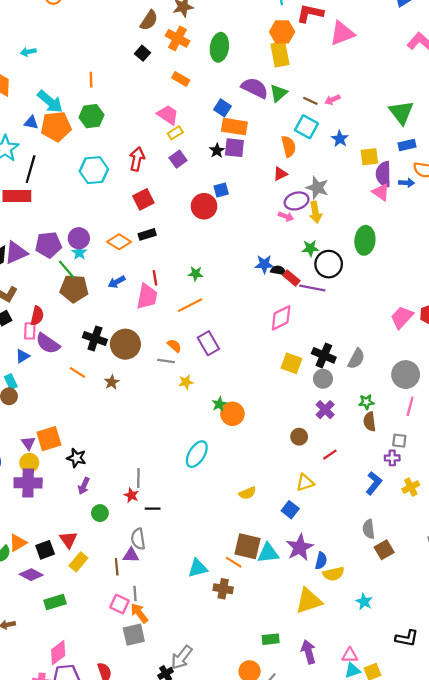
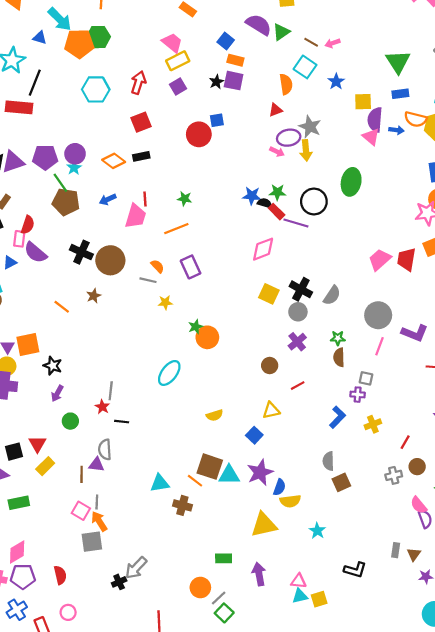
orange pentagon: (56, 127) -> (79, 44), moved
orange rectangle: (234, 127) -> (235, 60), size x0.7
yellow rectangle: (175, 133) -> (178, 61), size x1.5
green star: (310, 248) -> (277, 192), moved
orange line: (77, 372) -> (62, 307), moved

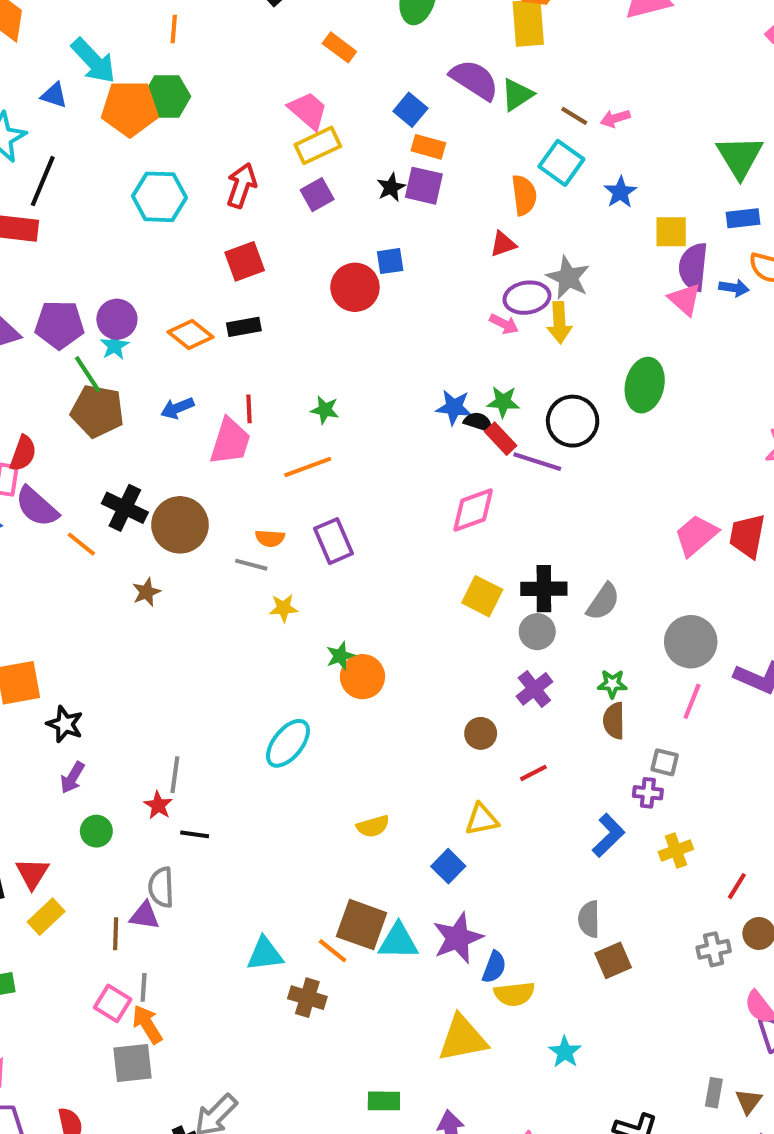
orange semicircle: (157, 266) -> (270, 538), turned 136
black cross: (301, 289) -> (544, 589), turned -30
orange line: (62, 307) -> (81, 544), moved

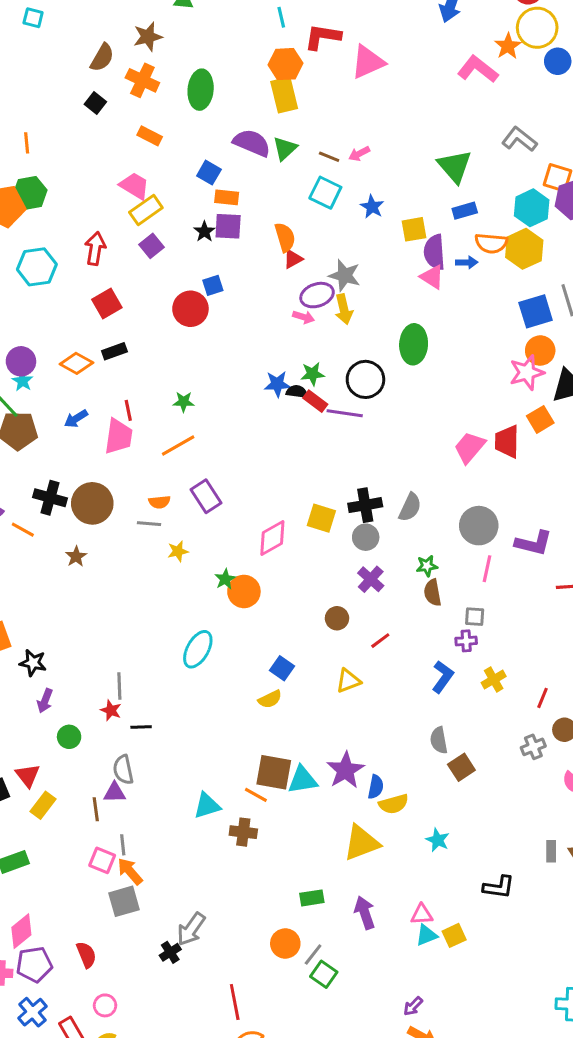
orange semicircle: (524, 195) -> (285, 237), moved
pink diamond: (473, 510) -> (272, 538), moved
blue square: (448, 866) -> (282, 668), moved

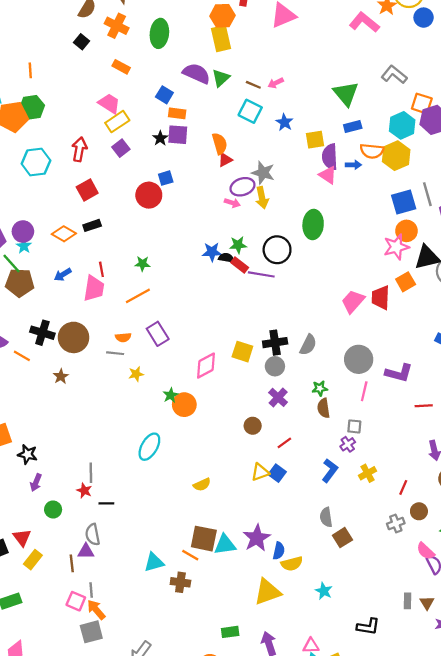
purple cross: (466, 641) -> (348, 444), turned -32
blue square: (282, 668) -> (277, 473), moved

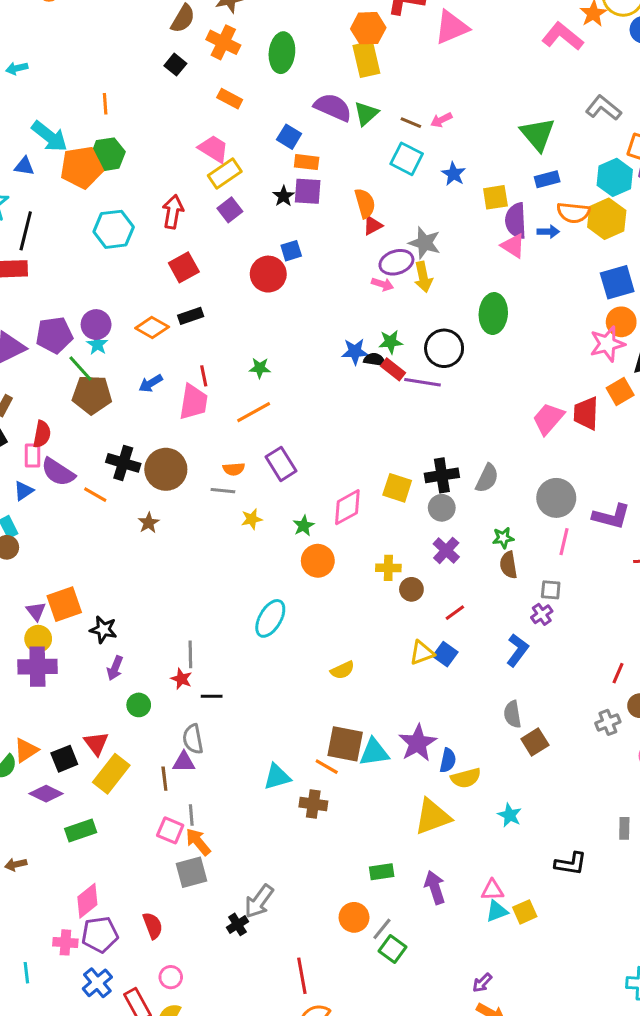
green star: (171, 395) -> (304, 526), moved
yellow cross: (367, 473) -> (388, 568), moved, turned 30
yellow rectangle: (33, 560) -> (111, 774), size x1.4

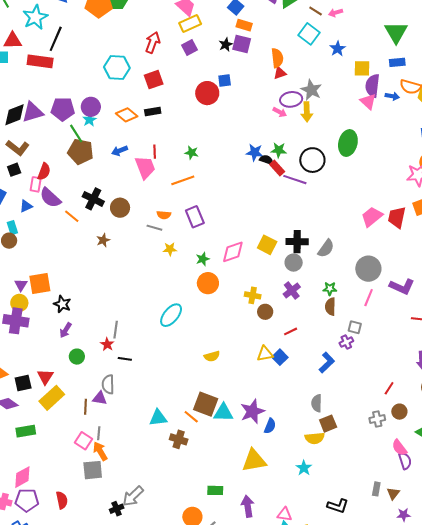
cyan hexagon: (114, 229) -> (117, 68), moved
pink trapezoid: (193, 402) -> (145, 167), turned -40
brown circle: (166, 469) -> (120, 208), size x0.7
yellow semicircle: (466, 778) -> (315, 438), moved

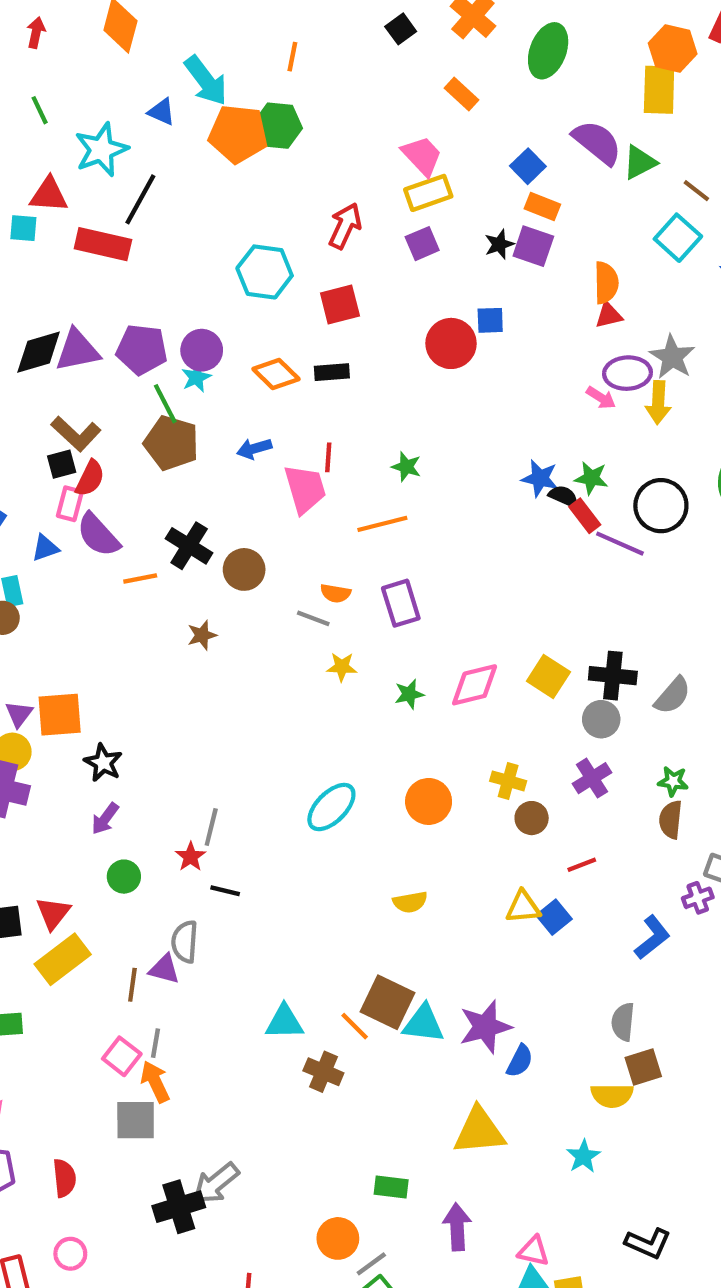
brown L-shape: (18, 148) -> (76, 434), moved
black square: (14, 170) -> (62, 464), moved
orange line: (72, 216) -> (140, 579), turned -56
orange circle: (208, 283) -> (429, 801), moved
black cross: (117, 509) -> (179, 1207), size x1.6

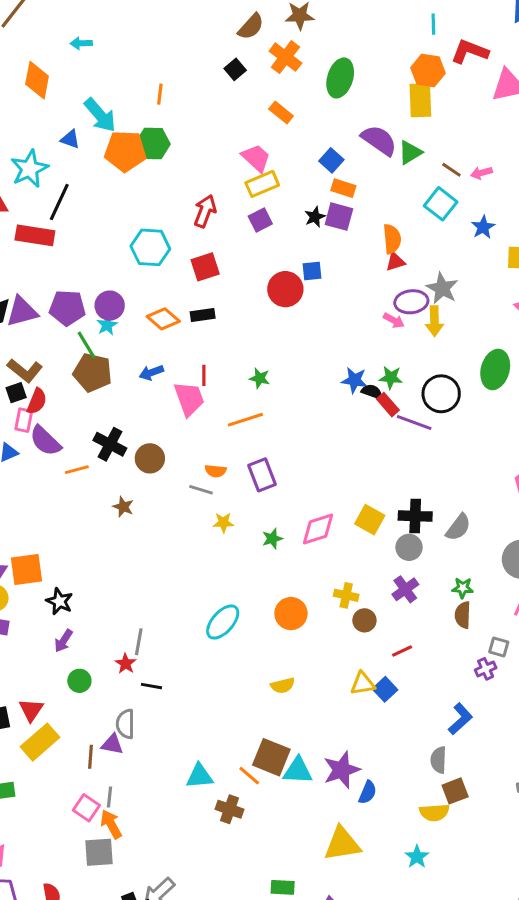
brown star: (202, 635) -> (123, 507), turned -30
blue L-shape: (652, 937) -> (460, 719), moved

